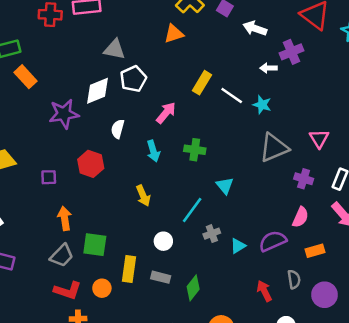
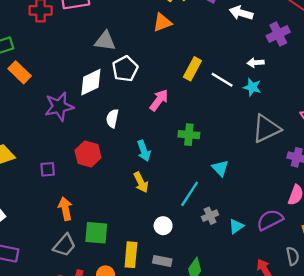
white arrow: (268, 68) -> (256, 63), moved
cyan arrow: (153, 151) -> (144, 151), moved

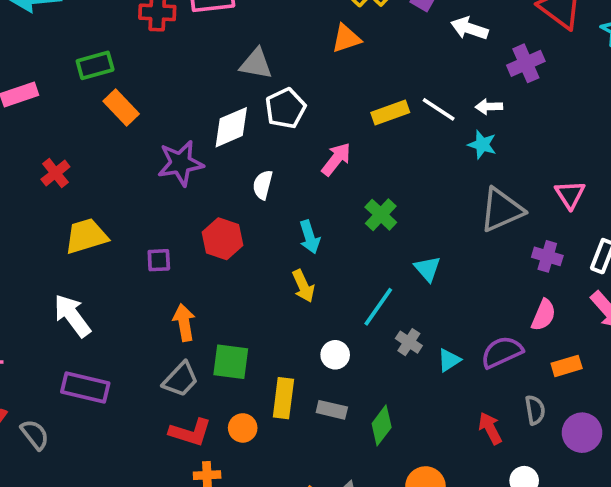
yellow rectangle: (192, 69) -> (390, 112), turned 40
white line: (222, 80) -> (439, 109), moved
green cross: (189, 135) -> (381, 215), turned 36
gray cross: (210, 216) -> (409, 342), turned -35

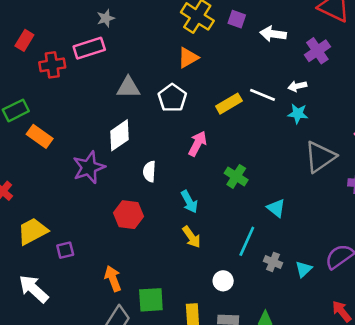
white pentagon: (285, 108) -> (172, 98), moved
purple square: (159, 260) -> (65, 250), moved

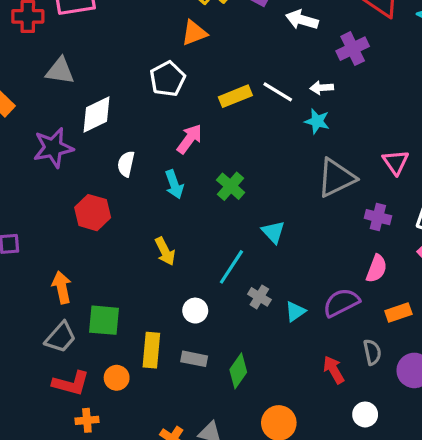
gray triangle: (128, 88) -> (60, 71), moved
cyan arrow: (189, 202) -> (174, 184), moved

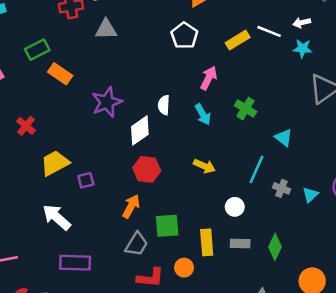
gray triangle: (60, 71) -> (106, 29), moved
white diamond: (97, 114) -> (140, 130), moved
red hexagon: (93, 213) -> (147, 169), moved
yellow arrow: (165, 251) -> (204, 166), turned -30
orange arrow: (62, 287) -> (131, 206), turned 50

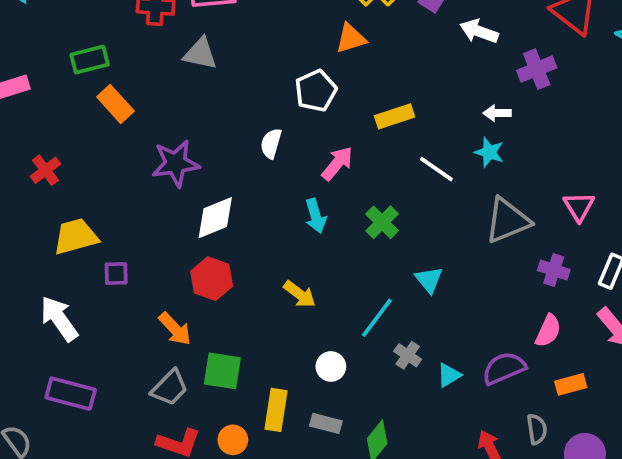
white line: (269, 31) -> (436, 169), moved
white semicircle: (164, 105) -> (271, 143), moved
orange arrow: (131, 206) -> (175, 329), turned 95

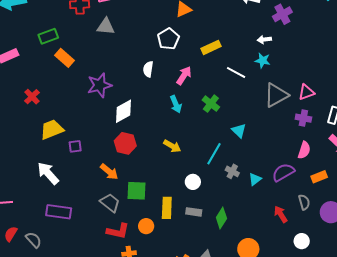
pink triangle: (579, 207) -> (306, 92), moved, turned 48
gray trapezoid: (170, 388) -> (110, 203), turned -90

